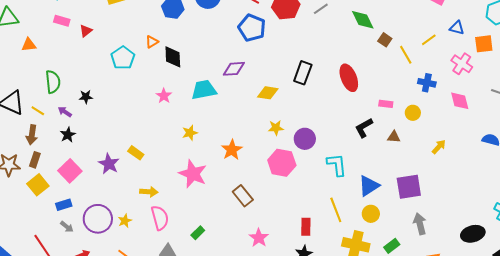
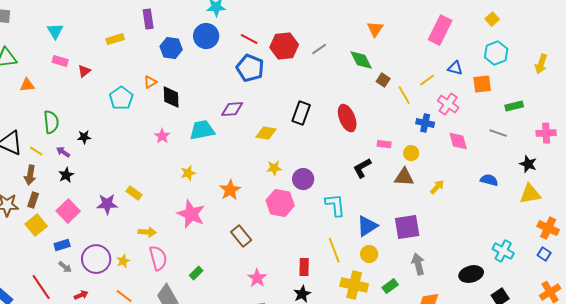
pink cross: (462, 64) -> (448, 104), moved
brown triangle: (394, 137) -> (404, 177), moved, size x1.5
purple star: (109, 164) -> (107, 204), turned -30

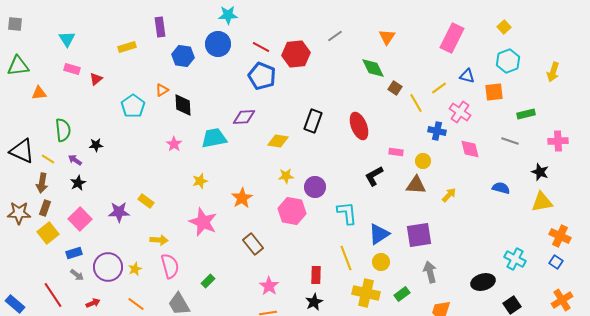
gray line: (319, 49) -> (335, 36), moved

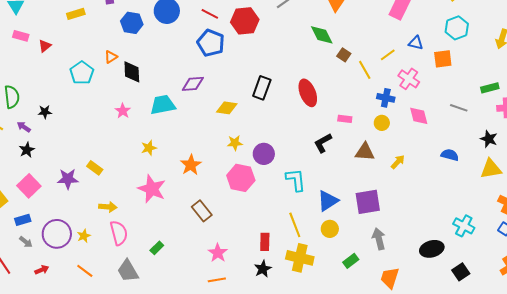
green rectangle: (526, 114) -> (490, 88), moved
yellow circle: (423, 161) -> (382, 123), moved
yellow cross: (366, 293) -> (300, 258), moved

